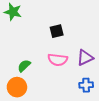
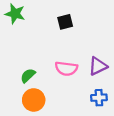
black square: (57, 31) -> (65, 22), moved
orange circle: (17, 87) -> (34, 100), moved

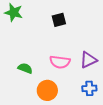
green semicircle: (28, 75) -> (25, 68), turned 64
orange circle: (34, 100) -> (47, 90), moved

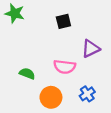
purple triangle: (88, 60) -> (91, 49), moved
blue cross: (89, 88) -> (87, 94), moved, turned -32

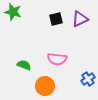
purple triangle: (91, 49) -> (80, 19), moved
blue cross: (87, 94) -> (88, 79), moved

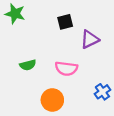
purple triangle: (80, 19) -> (90, 39), moved
green semicircle: (24, 65) -> (28, 65), moved, turned 144

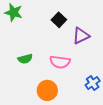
black square: (65, 22) -> (59, 20), turned -32

